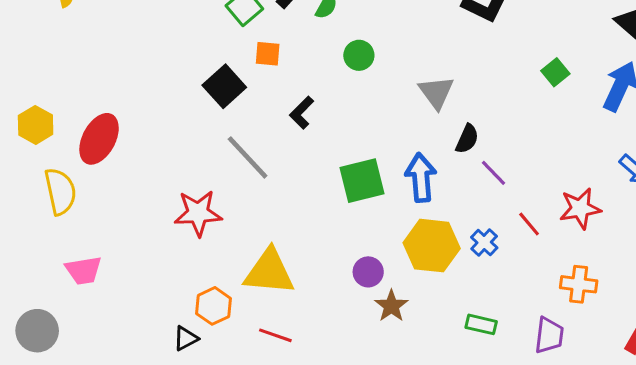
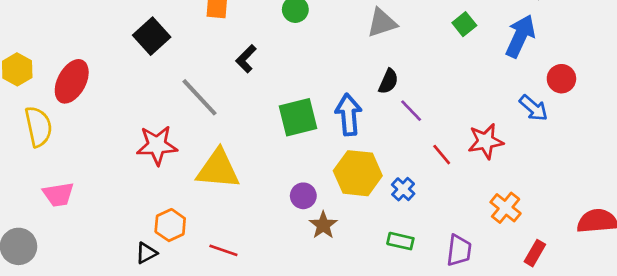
black square: (224, 86) -> (152, 36), moved
gray triangle: (436, 92) -> (382, 23), moved, turned 48
blue cross: (484, 242) -> (403, 189), moved
yellow triangle: (269, 272) -> (218, 169), moved
orange cross: (579, 284) -> (506, 208), moved, turned 32

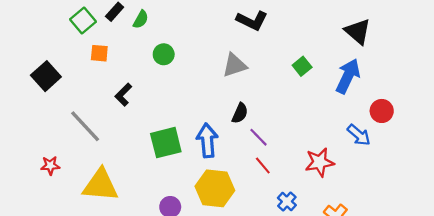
red star: (157, 145) -> (50, 165), size x0.6
red line: (442, 155) -> (263, 165), moved
blue cross: (403, 189) -> (287, 201), moved

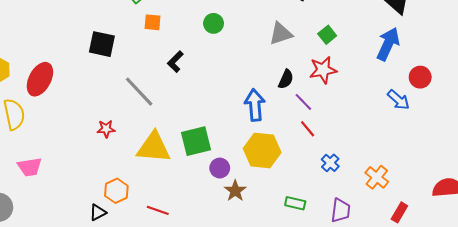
green square: (302, 66) -> (327, 35), moved
black square: (46, 76) -> (102, 44), turned -36
green square: (166, 143) -> (196, 141), moved
red star: (320, 162) -> (323, 70), moved

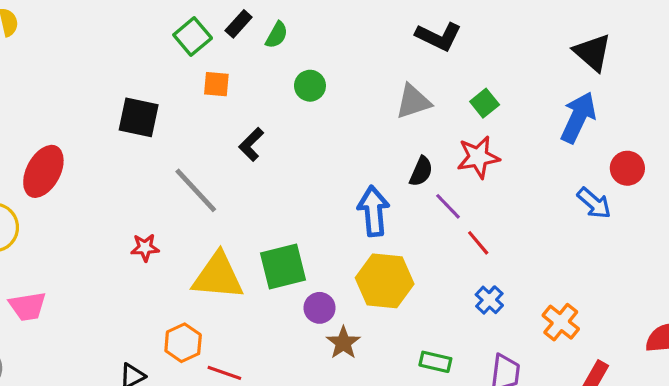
red line: (308, 129) -> (478, 243), moved
orange hexagon: (116, 191) -> (183, 343), moved

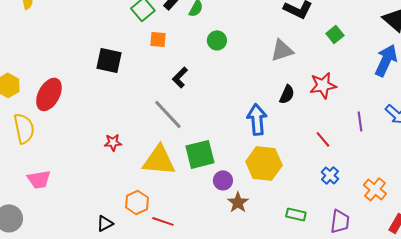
green square: (485, 103) -> (335, 34), moved
gray line: (196, 190) -> (168, 114), moved
purple line: (448, 206) -> (360, 121), moved, turned 36

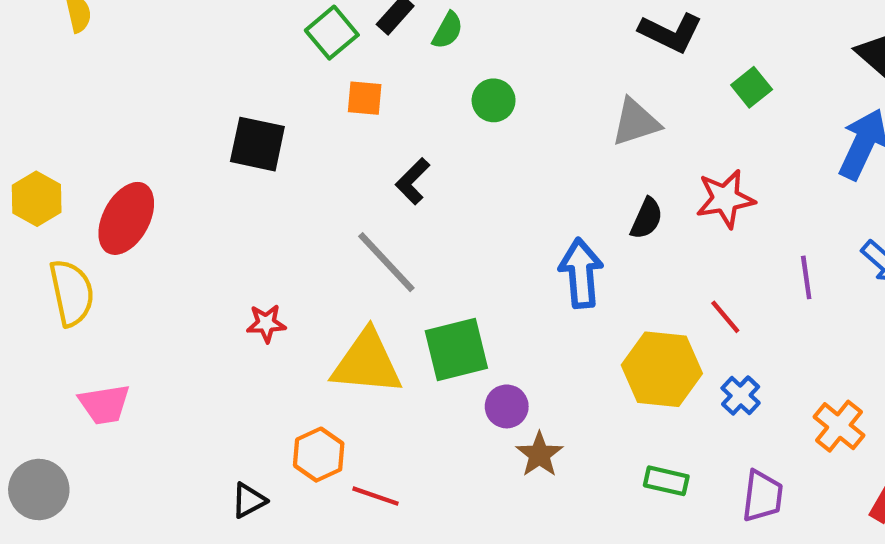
yellow hexagon: (264, 163) -> (662, 369), moved

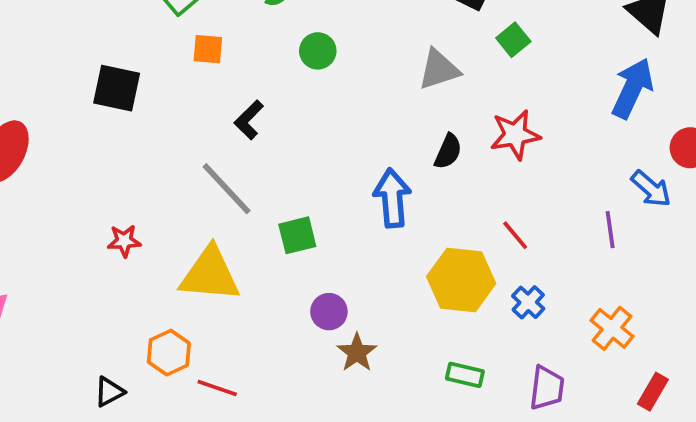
green square: (752, 87) -> (513, 40), moved
purple line: (806, 277) -> (610, 230), moved
green square: (456, 350) -> (297, 235), moved, size x0.7

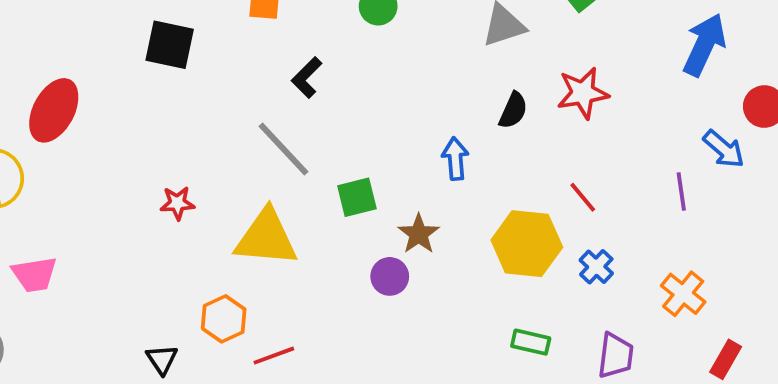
blue arrow: (392, 198) -> (455, 159), size x0.7
brown star: (357, 353) -> (419, 234), moved
red line: (217, 388) -> (274, 356), turned -39
black triangle: (109, 392) -> (162, 359), turned -36

